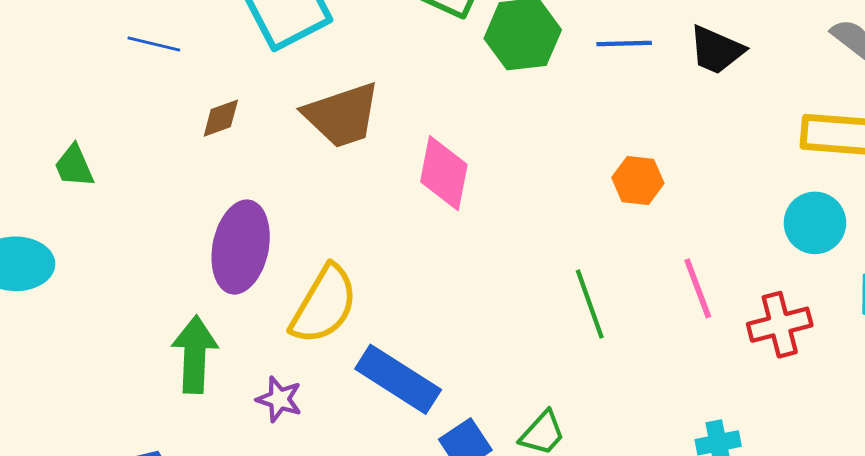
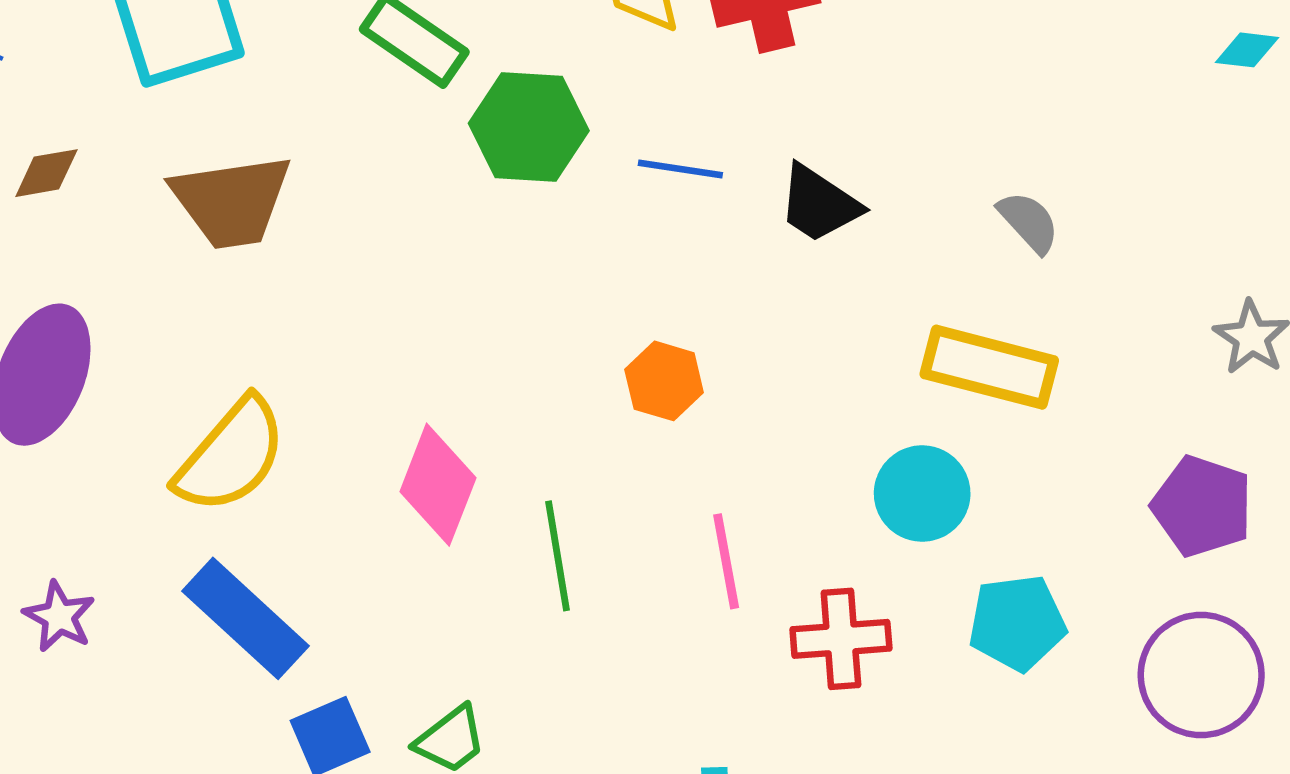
pink diamond: (444, 173) -> (438, 485), moved
yellow semicircle: (324, 305) -> (231, 456), moved

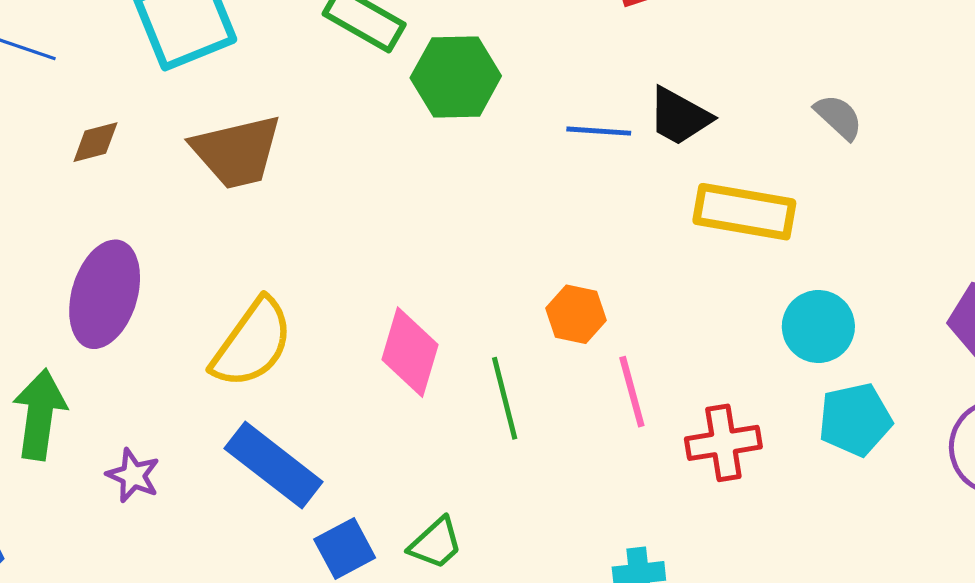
blue line: (680, 169) -> (599, 131), moved
yellow rectangle: (989, 367) -> (744, 212), moved
orange hexagon: (664, 381) -> (576, 314), moved
cyan circle: (922, 493) -> (818, 326), moved

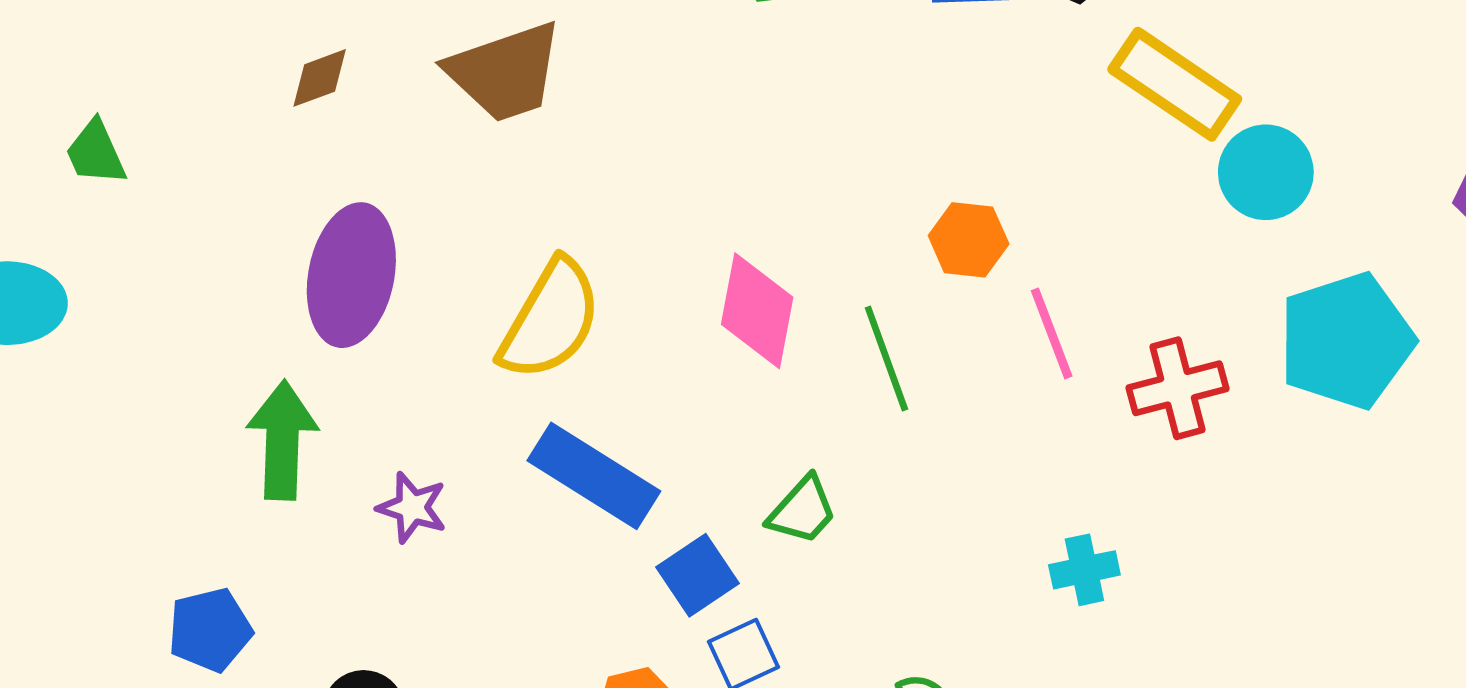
yellow rectangle: (744, 212) -> (1175, 84), turned 30
cyan circle: (818, 326) -> (1266, 172), moved
cyan pentagon: (855, 420) -> (1346, 341), size x1.4
green trapezoid: (436, 543) -> (802, 510), moved

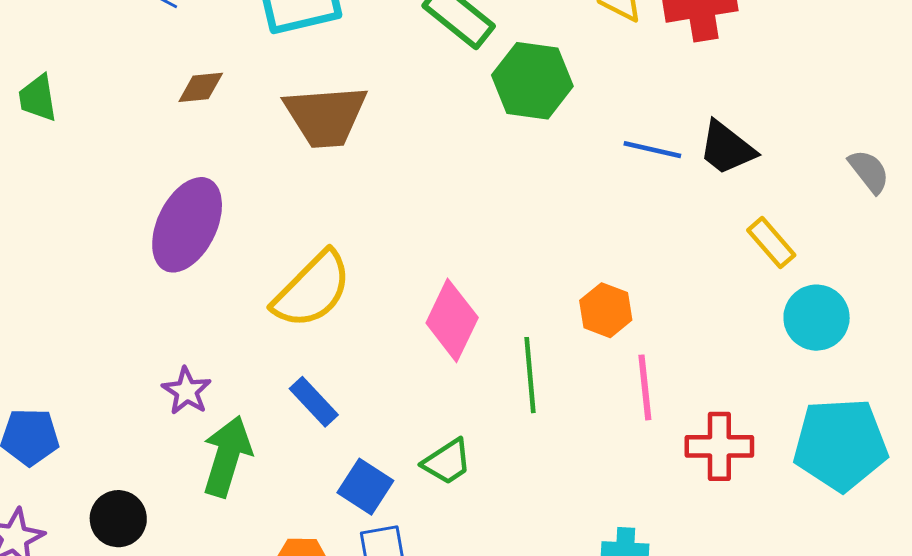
yellow rectangle: (1175, 84) -> (771, 243), size x0.6
green arrow: (282, 440) -> (227, 456), moved
blue rectangle: (594, 476) -> (314, 402), size x0.6
blue square: (697, 575) -> (365, 487), turned -38

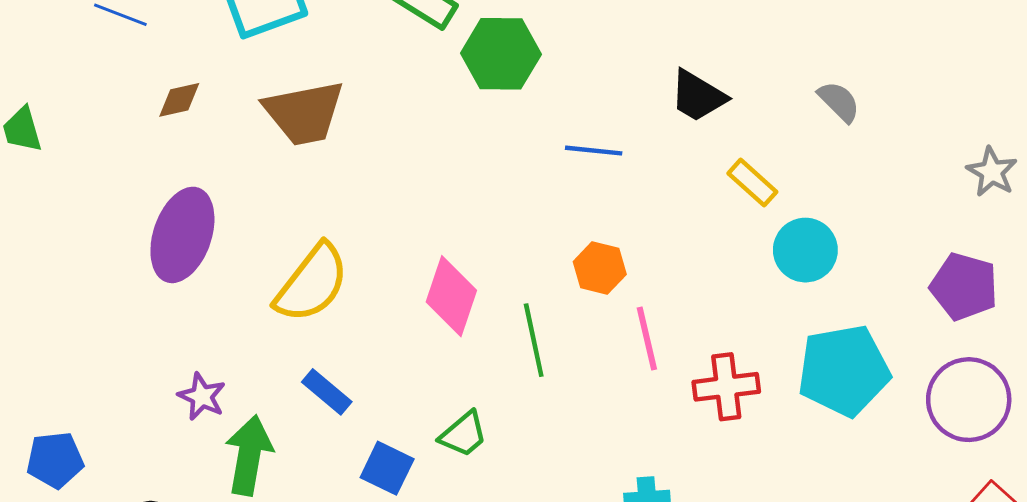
blue line: (652, 150) -> (594, 151), moved

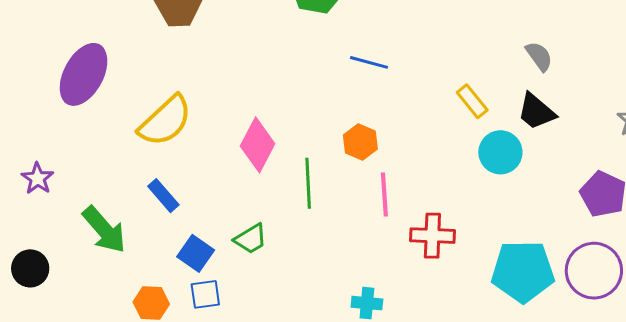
black trapezoid: (698, 96) -> (536, 111), moved
cyan pentagon: (844, 370) -> (523, 271), moved
purple star: (202, 397) -> (37, 178), moved
green arrow: (249, 455) -> (104, 230), turned 120

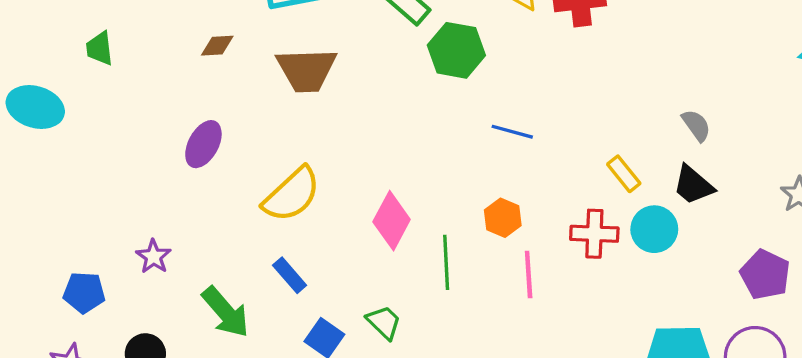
purple ellipse: (84, 74) -> (203, 144), size x0.7
red cross: (432, 236) -> (594, 234), moved
green trapezoid: (251, 239) -> (384, 322), turned -105

